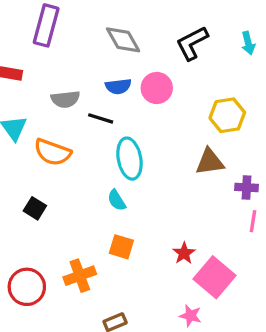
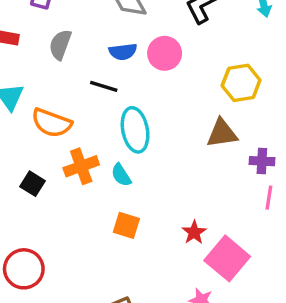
gray semicircle: (65, 99) -> (60, 45), moved, turned 116
orange cross: (80, 276) -> (81, 166), moved

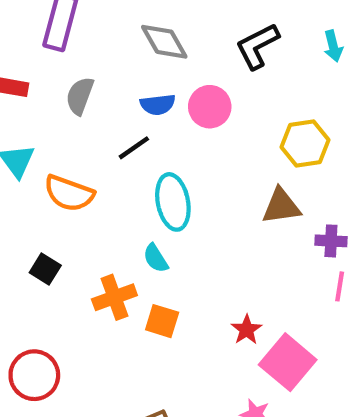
black line: (104, 86) -> (134, 148), turned -52
orange cross: (81, 166) -> (114, 297), moved

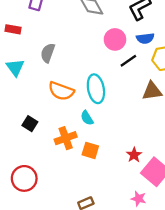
gray semicircle: (80, 96) -> (48, 53), moved
blue semicircle: (158, 105) -> (145, 38), moved
black line: (134, 148) -> (128, 61), moved
orange semicircle: (69, 193) -> (61, 91), moved

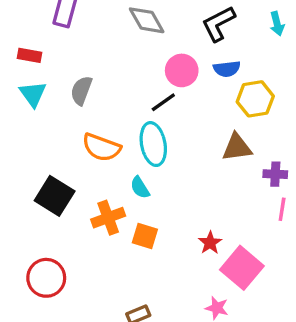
black line: (128, 61) -> (163, 102), moved
cyan triangle: (15, 67) -> (33, 94), moved
black square: (30, 124) -> (55, 196), size x1.6

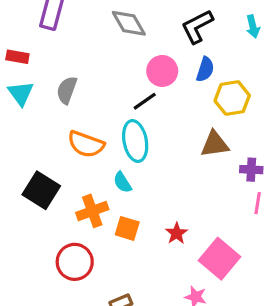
blue semicircle: (227, 69) -> (205, 69), turned -65
red star: (210, 243) -> (177, 233), moved
red circle: (46, 278) -> (75, 262), moved

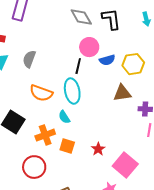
gray diamond: (129, 23) -> (81, 17), moved
black L-shape: (197, 26) -> (111, 19), turned 110
blue semicircle: (205, 69) -> (107, 60), moved, turned 56
black line: (145, 101) -> (78, 66), turned -42

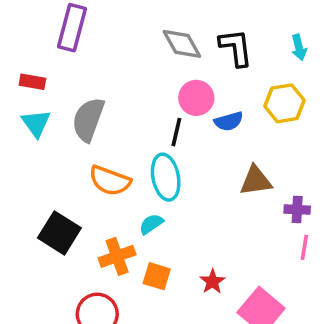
gray semicircle: (29, 59) -> (88, 120), size x1.4
yellow hexagon: (133, 64) -> (285, 103), moved
cyan semicircle: (64, 117) -> (151, 224), turned 88

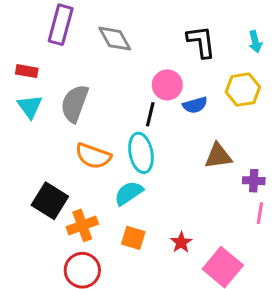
gray diamond: (182, 44) -> (115, 39), moved
cyan semicircle: (151, 224) -> (129, 193), size x1.4
orange cross: (117, 256) -> (82, 225), moved

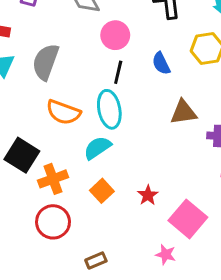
pink circle: (167, 85) -> (115, 35), moved
blue semicircle: (195, 105) -> (161, 63), turned 80
orange square: (133, 238) -> (102, 191), turned 30

